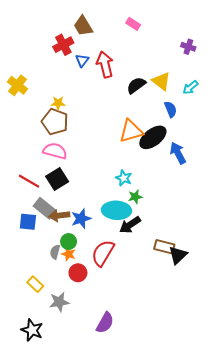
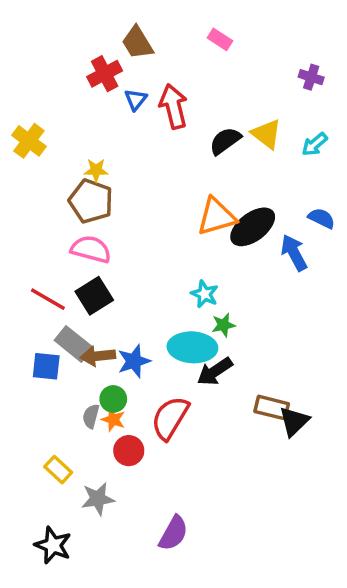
blue semicircle: (171, 109) -> (322, 218), moved, turned -42

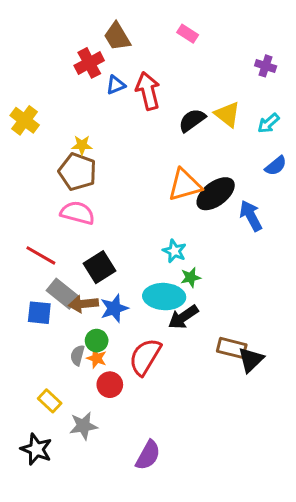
blue triangle: (136, 100) -> (116, 85), turned 30
blue semicircle: (322, 218) -> (276, 166), moved, turned 115
black square: (94, 296) -> (100, 267), moved
black star: (53, 545) -> (36, 449), moved

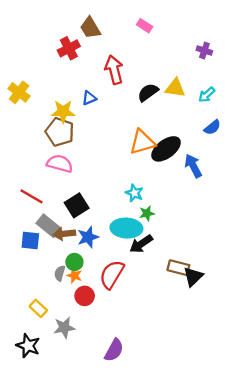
blue triangle: (116, 85) -> (89, 98), moved
yellow triangle: (227, 114) -> (175, 88), turned -30
yellow star: (82, 145) -> (63, 112), size x1.5

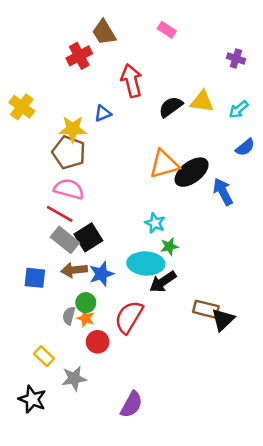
red line: (31, 196) -> (60, 214), moved
gray rectangle: (48, 226) -> (65, 240), moved

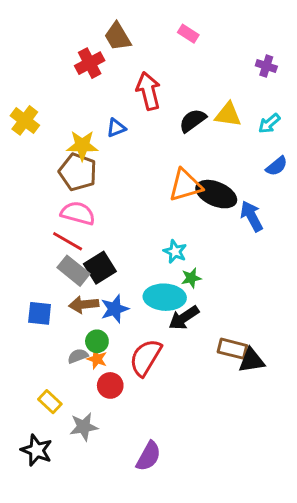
black ellipse: (192, 172) -> (216, 194), turned 60
gray semicircle: (69, 316) -> (78, 356), turned 54
black triangle: (223, 320) -> (252, 360), turned 35

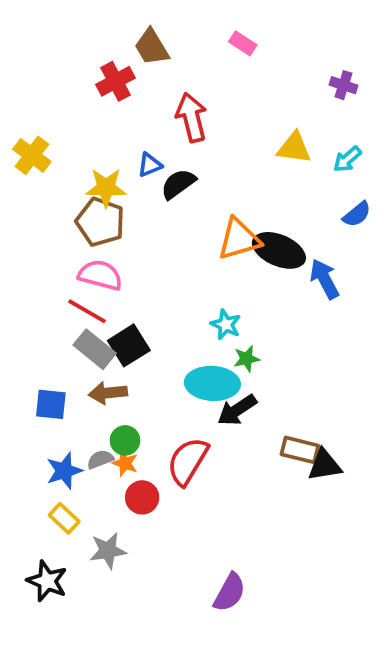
black semicircle: (193, 120) -> (178, 184), moved
blue star: (115, 309) -> (64, 471), moved
purple semicircle: (148, 456) -> (230, 592), moved

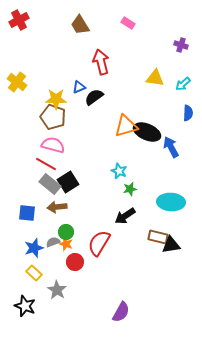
red cross: (115, 81) -> (19, 20), moved
blue semicircle: (357, 214) -> (188, 113), turned -49
cyan ellipse: (212, 383) -> (171, 202), moved
gray star: (108, 551) -> (57, 290), turned -30

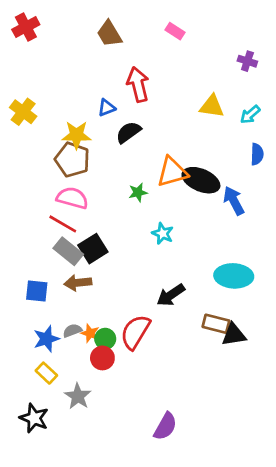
blue triangle: (79, 87) -> (107, 108), moved
green star: (130, 189) -> (138, 192), moved
green circle: (66, 232) -> (105, 339), moved

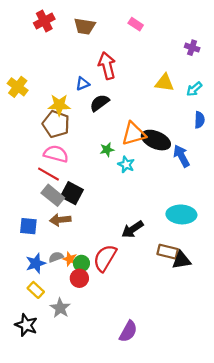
red cross: (26, 27) -> (44, 21), moved
brown trapezoid: (109, 34) -> (85, 26), turned -50
cyan star: (163, 234) -> (126, 164), moved
black square: (93, 249) -> (72, 193), turned -30

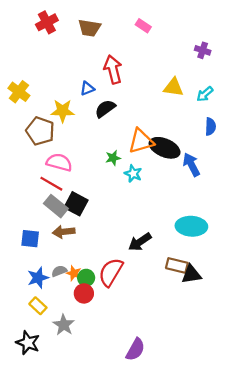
brown pentagon: (56, 124) -> (40, 131), moved

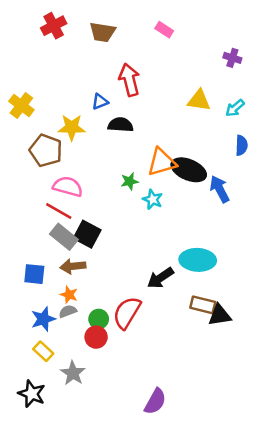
black semicircle: (105, 109) -> (120, 125), turned 40
cyan ellipse: (191, 226) -> (198, 260), moved
orange star: (74, 273) -> (69, 295), moved

